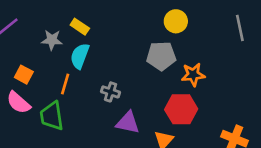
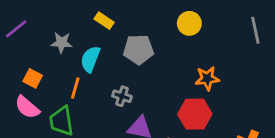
yellow rectangle: (80, 27) -> (104, 21), moved
gray pentagon: (161, 56) -> (138, 49), moved

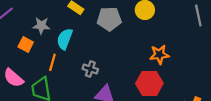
gray pentagon: (138, 49) -> (109, 19), moved
orange square: (33, 78) -> (26, 45), moved

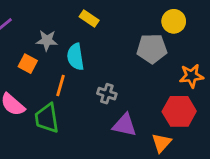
gray pentagon: (109, 19) -> (152, 49), moved
cyan semicircle: (65, 39) -> (75, 57), turned -30

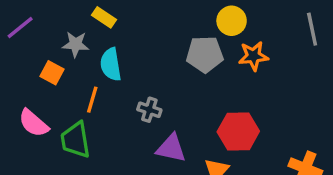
yellow rectangle: (89, 19) -> (104, 17), moved
orange star: (191, 76) -> (253, 56), moved

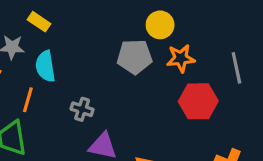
gray line: (312, 29) -> (236, 68), moved
red hexagon: (238, 132) -> (198, 101), moved

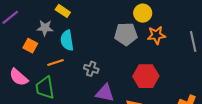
orange line: (28, 100) -> (55, 62), turned 56
red hexagon: (198, 101) -> (146, 76), moved

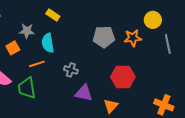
yellow rectangle: (63, 11) -> (53, 15), moved
yellow circle: (143, 13) -> (153, 20), moved
orange square: (30, 46) -> (13, 48), turned 32

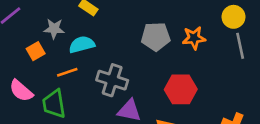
yellow circle: (153, 20) -> (234, 17), moved
cyan semicircle: (48, 43) -> (82, 45), turned 84
gray cross: (71, 70) -> (112, 80), size x1.6

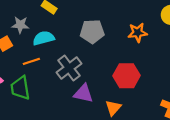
gray pentagon: (156, 37) -> (92, 31), moved
gray cross: (112, 80) -> (69, 68), turned 35

